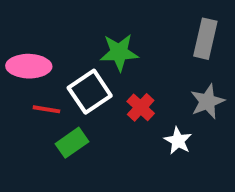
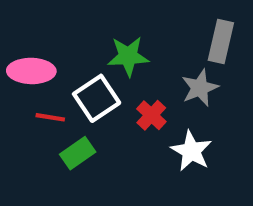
gray star: (207, 101) -> (200, 88), moved
white star: (178, 141) -> (191, 151), size x1.4

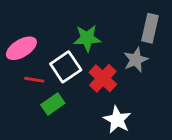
pink ellipse: (31, 71) -> (21, 48), turned -32
red cross: (151, 115) -> (103, 78), size x1.4
white star: (191, 151) -> (117, 120), moved

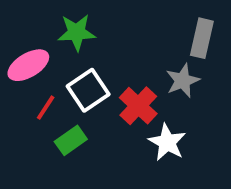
green star: (87, 38) -> (77, 32), moved
red line: (34, 80) -> (46, 108), turned -66
white star: (117, 120) -> (167, 142), moved

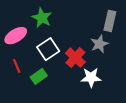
green star: (77, 32) -> (42, 18), turned 30
red line: (46, 108) -> (17, 66), moved, turned -56
white star: (167, 142) -> (91, 77), turned -30

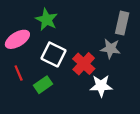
gray star: (99, 44) -> (110, 49), turned 30
white square: (48, 49) -> (53, 54), turned -30

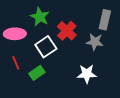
pink ellipse: (17, 39) -> (15, 34), turned 30
white square: (53, 54) -> (46, 47), turned 30
red cross: (84, 64) -> (67, 31), moved

